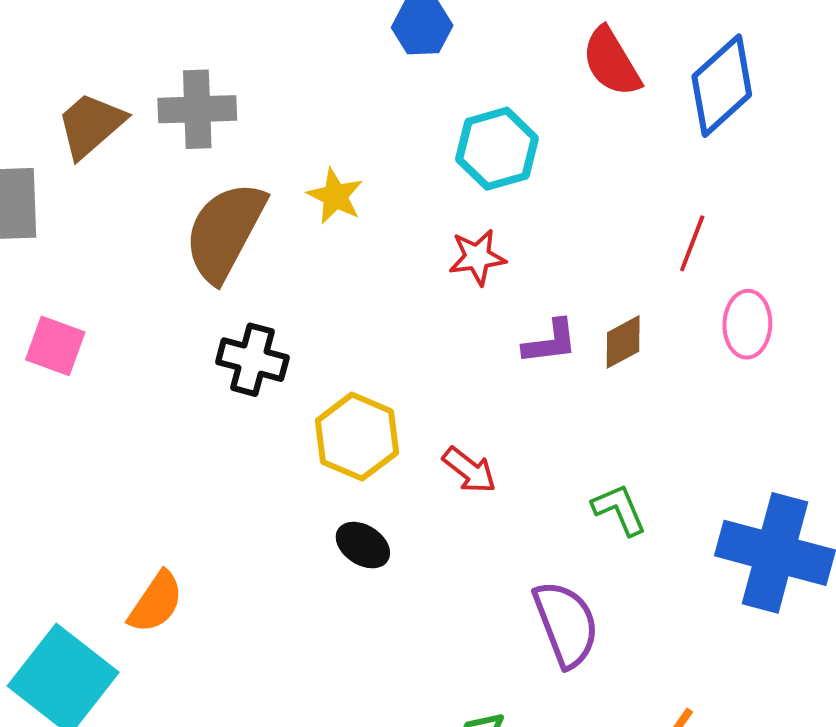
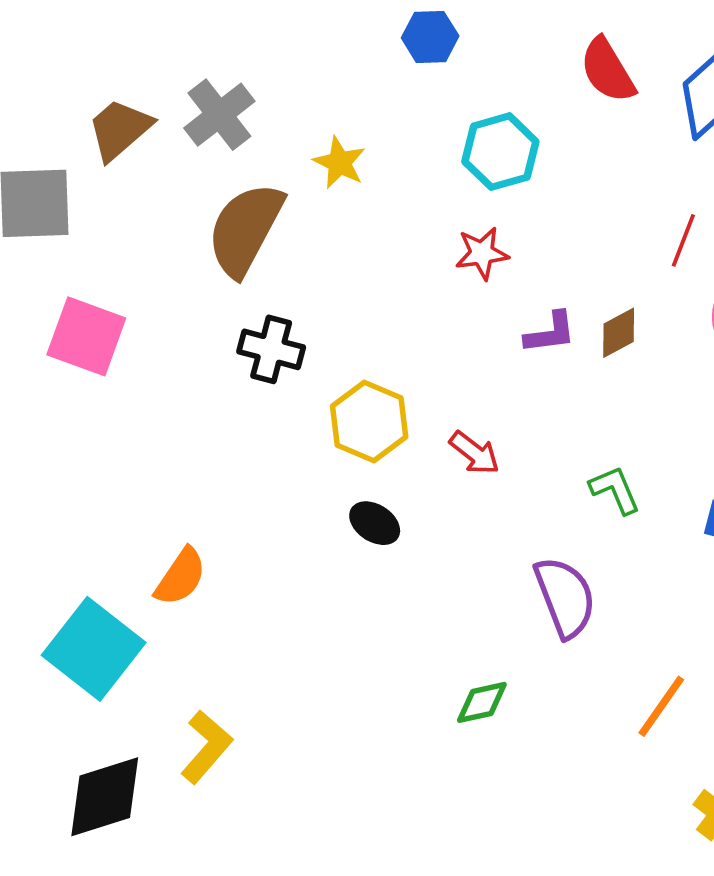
gray cross: (197, 109) -> (219, 115), turned -36
yellow star: (335, 196) -> (340, 163), moved
pink square: (55, 346) -> (86, 336), size x1.4

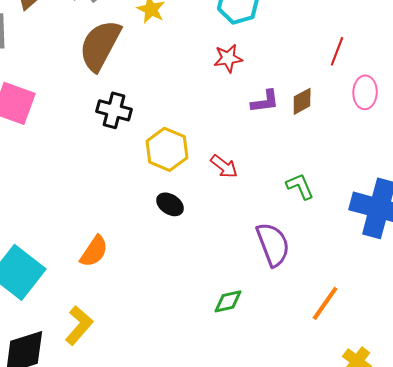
orange semicircle: (181, 577) -> (94, 251), moved

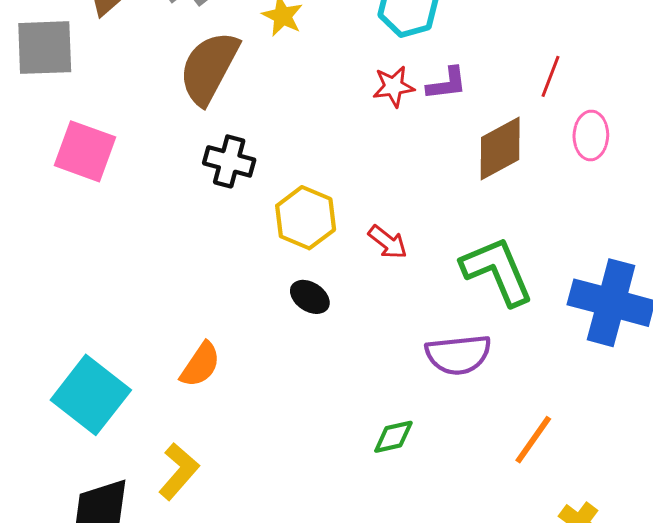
purple L-shape: (265, 101) -> (447, 84), moved
brown diamond: (302, 101) -> (500, 148), size x1.6
green L-shape: (300, 186) -> (497, 271), size x1.8
purple semicircle: (273, 244) -> (458, 355), turned 105

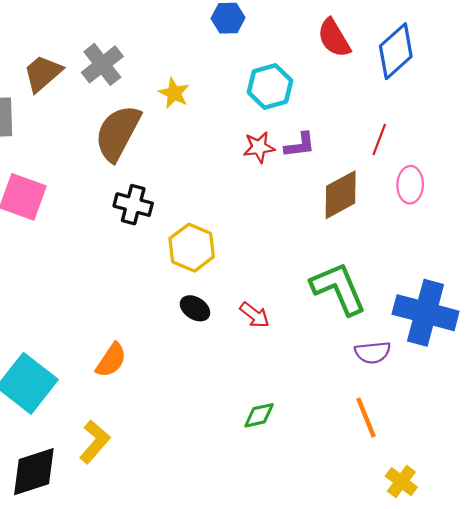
red arrow: (388, 242) -> (255, 315), moved
purple semicircle: (458, 355) -> (373, 352), moved, size x0.7
orange line: (533, 440) -> (366, 418), turned -57

